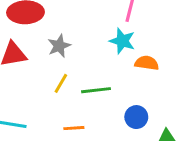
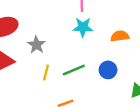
orange semicircle: (147, 63) -> (120, 36), moved
blue circle: (136, 117) -> (108, 70), moved

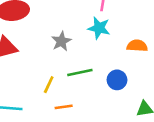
gray star: (36, 45) -> (61, 41), moved
yellow line: (46, 73) -> (49, 85), moved

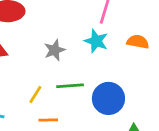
orange semicircle: (137, 46) -> (138, 42), moved
blue circle: (117, 80) -> (108, 98), size x1.5

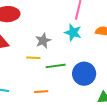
yellow line: (35, 94) -> (33, 58), moved, turned 64

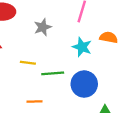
cyan star: (73, 32) -> (82, 47), moved
gray star: (43, 41) -> (43, 27), moved

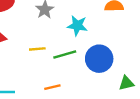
cyan star: (82, 47) -> (77, 26), moved

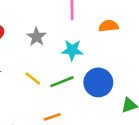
yellow line: (37, 49) -> (33, 79), turned 49

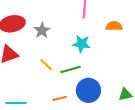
gray star: (36, 37) -> (42, 30), moved
blue circle: (98, 82) -> (88, 90), moved

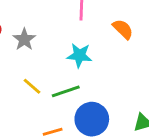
orange semicircle: (114, 26) -> (123, 29), turned 49

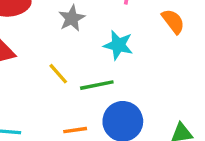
gray star: (24, 39) -> (72, 18), moved

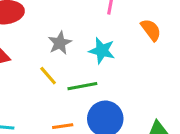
gray star: (72, 18) -> (60, 43), moved

